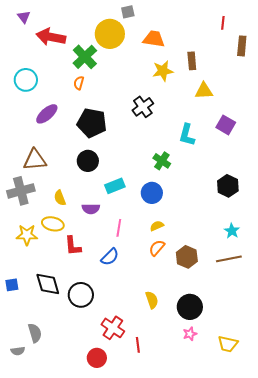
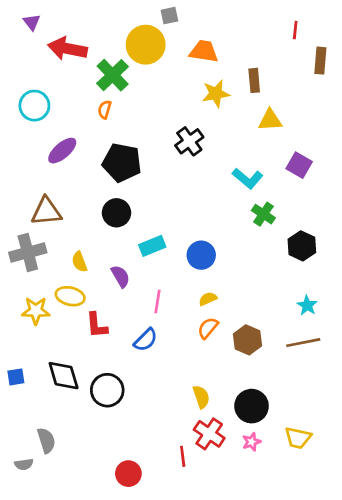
cyan L-shape: (187, 135) -> (248, 178), turned -65
green cross: (162, 161) -> (263, 214), moved
purple semicircle: (91, 209) -> (120, 276), turned -120
red cross: (113, 328) -> (209, 434), moved
yellow trapezoid: (228, 344) -> (298, 438), moved

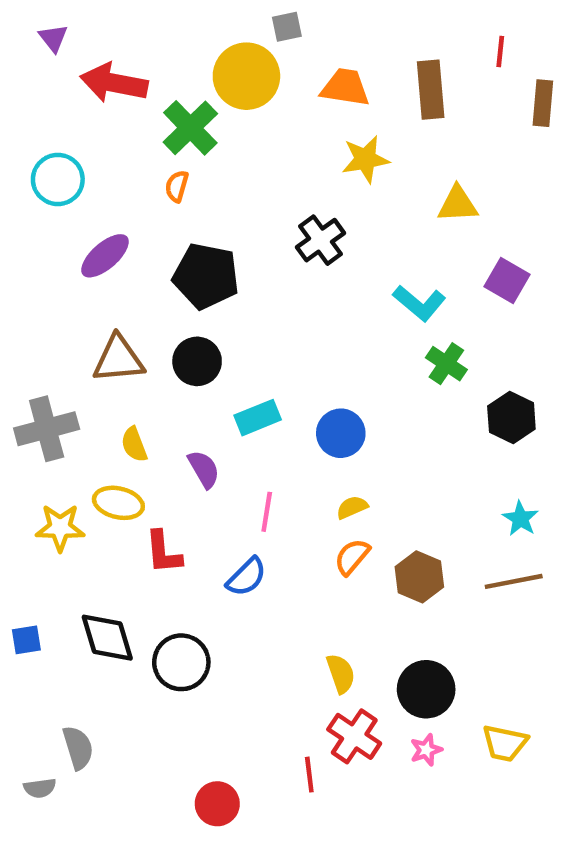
brown rectangle: (254, 80) -> (431, 90), moved, size x1.4
brown triangle: (46, 211) -> (118, 359), moved

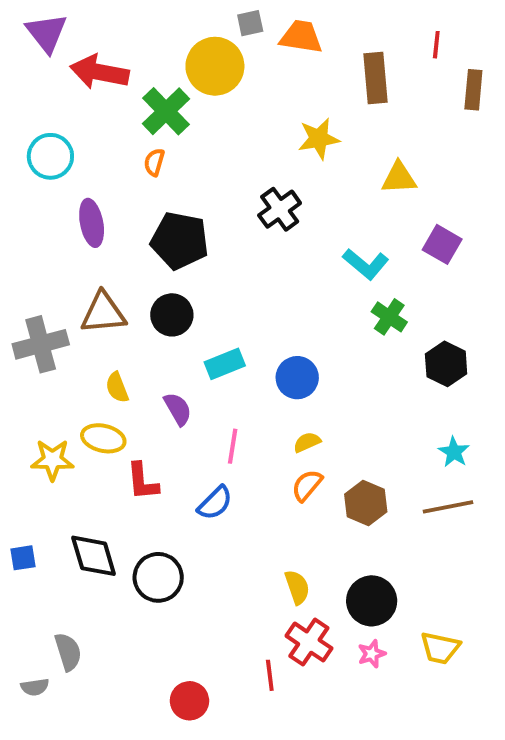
purple triangle: (53, 38) -> (47, 33), size x1.6
orange trapezoid: (345, 87) -> (301, 37), moved
purple ellipse: (105, 256) -> (92, 223), turned -60
gray cross: (47, 429) -> (41, 344), moved

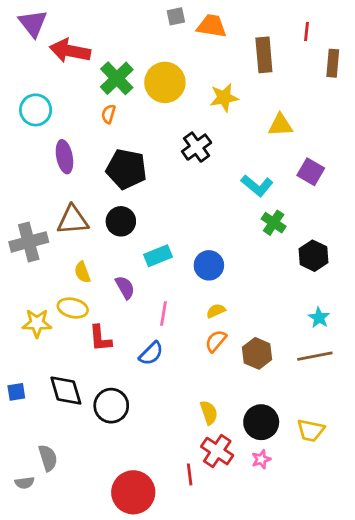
yellow circle: (215, 66) -> (165, 82), moved
yellow trapezoid: (440, 648) -> (311, 430), moved
red circle: (189, 701) -> (133, 492), size x1.6

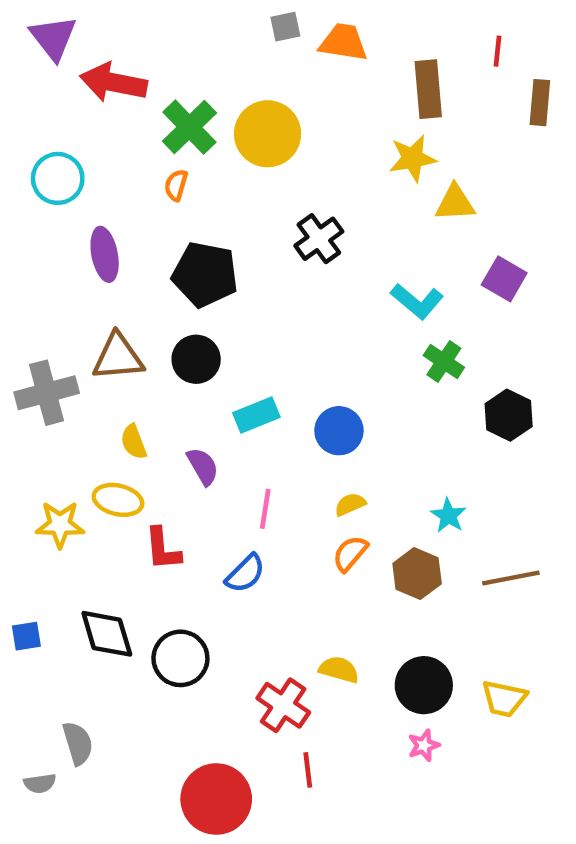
yellow star: (224, 98) -> (413, 158), moved
cyan star: (319, 318) -> (448, 516), moved
yellow semicircle: (209, 413) -> (339, 670), turned -55
red cross: (217, 451) -> (283, 705), moved

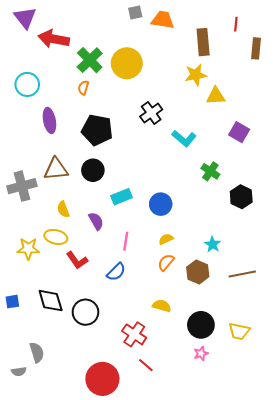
cyan L-shape: (417, 301) -> (184, 138), moved
red L-shape: (163, 549) -> (77, 260), turned -30
yellow semicircle: (339, 670) -> (162, 306), moved
red line: (308, 770) -> (146, 365), turned -42

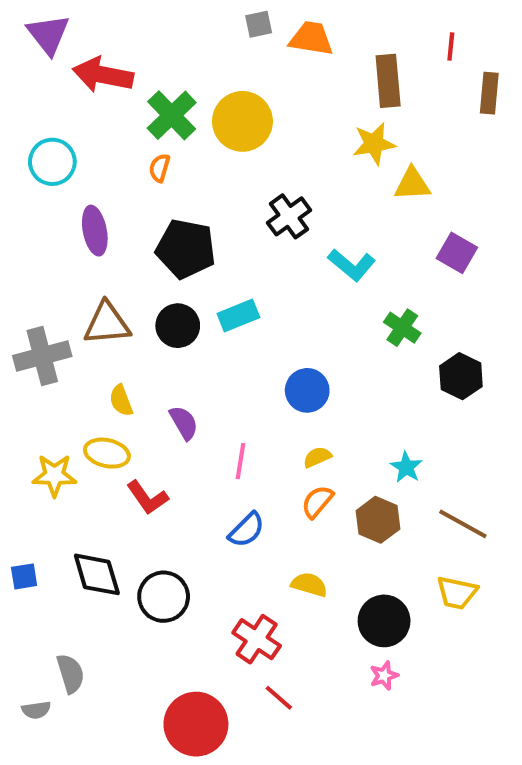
cyan rectangle: (121, 197) -> (238, 316), moved
blue semicircle: (116, 272) -> (246, 530), moved
brown line: (242, 274) -> (463, 524), turned 40
yellow trapezoid: (239, 331) -> (457, 593), moved

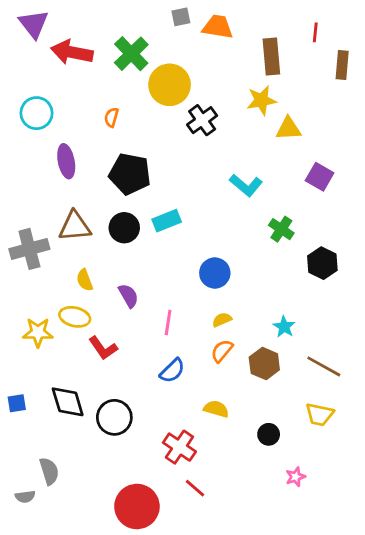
green cross: (172, 115) -> (131, 54), moved
black cross: (289, 216) -> (202, 120), moved
black circle: (384, 621) -> (269, 434), size x0.6
pink star: (384, 676) -> (295, 477), moved

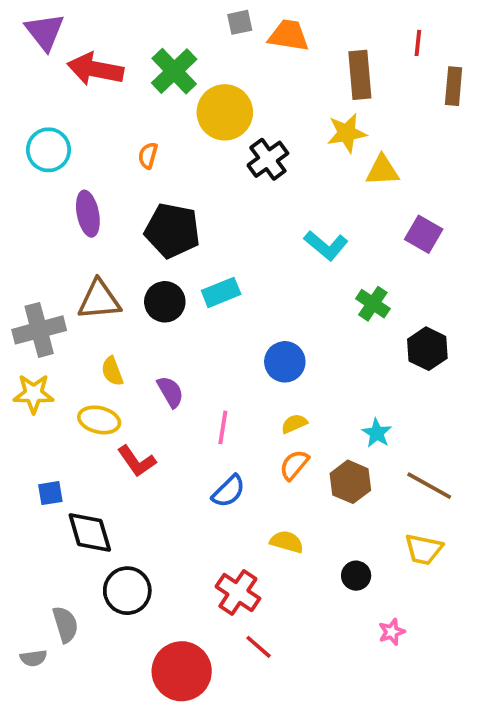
yellow star: (38, 332) -> (34, 394), moved
blue square: (17, 403) -> (50, 493), moved
black circle: (114, 417) -> (127, 591), moved

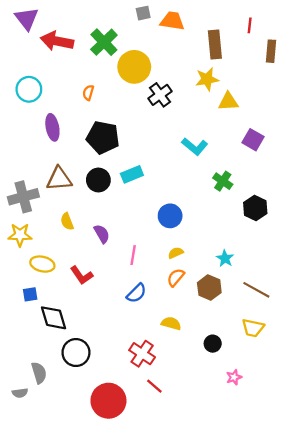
yellow ellipse: (99, 420) -> (42, 264), moved

